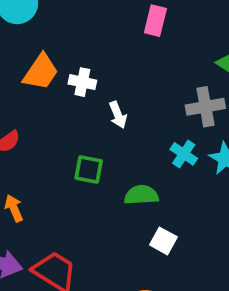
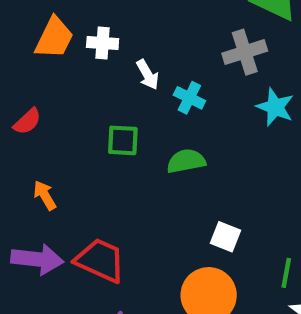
cyan cross: (184, 154) -> (189, 98), moved
white square: (163, 241) -> (226, 237), moved

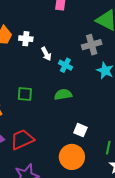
green square: (123, 140) -> (25, 94), moved
red trapezoid: (100, 260) -> (22, 139), turned -50

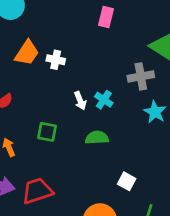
white arrow: (46, 54) -> (80, 101), moved
white square: (80, 130) -> (127, 181), moved

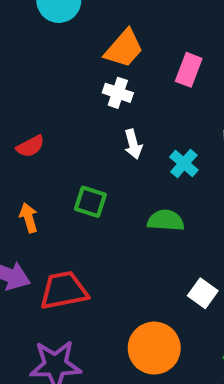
pink rectangle: (106, 17) -> (189, 70), moved
orange trapezoid: (27, 53) -> (124, 49), moved
white arrow: (80, 101) -> (133, 144), moved

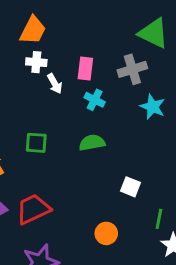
pink rectangle: (189, 70) -> (85, 69), moved
white arrow: (133, 144) -> (55, 84), moved
orange circle: (154, 348) -> (106, 233), size x0.6

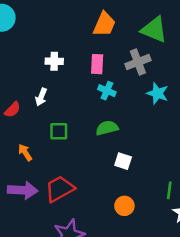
orange trapezoid: (33, 30) -> (104, 24), moved
white arrow: (55, 84) -> (41, 97), moved, turned 54
white square: (130, 187) -> (123, 161), moved

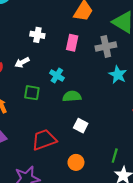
cyan cross: (107, 91) -> (57, 76), moved
white arrow: (41, 97) -> (22, 62), turned 32
red trapezoid: (60, 189) -> (44, 140), moved

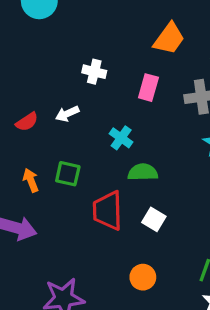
green square: (32, 93) -> (68, 174), moved
red trapezoid: (44, 140) -> (108, 211), moved, turned -75

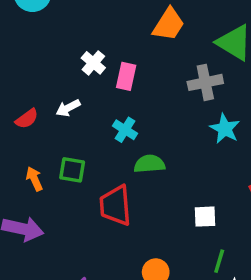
white cross: (94, 72) -> (93, 63), turned 30
pink rectangle: (148, 88) -> (126, 76), moved
white square: (154, 219) -> (205, 217), moved, turned -30

